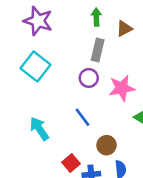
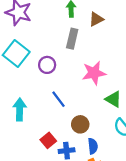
purple circle: (89, 78) -> (47, 65), moved
cyan arrow: (39, 129) -> (20, 110), turned 35

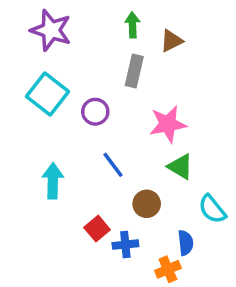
green triangle: (113, 99) -> (180, 167), moved
blue semicircle: (93, 146) -> (186, 243), moved

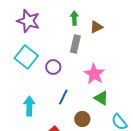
pink star: (168, 124) -> (94, 74), turned -30
blue line: (113, 165) -> (63, 97), turned 63

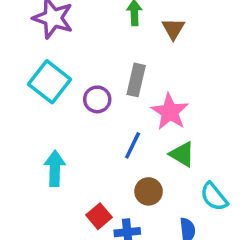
brown triangle: (96, 27) -> (173, 29), turned -32
gray rectangle: (75, 44) -> (136, 80), moved
blue line: (63, 97) -> (133, 145), moved

